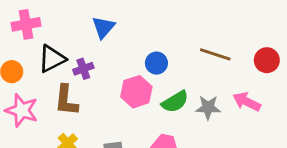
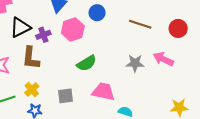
blue circle: (156, 63) -> (97, 13), moved
pink hexagon: (136, 92) -> (73, 30), moved
green semicircle: (175, 102) -> (87, 63), moved

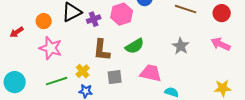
brown L-shape: (31, 58) -> (102, 50), moved
pink arrow: (163, 59) -> (221, 44), moved
gray star: (135, 63) -> (181, 46), turned 30

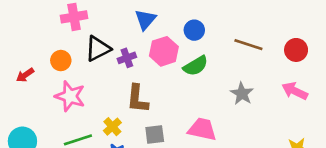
green semicircle: (135, 46) -> (196, 66), moved

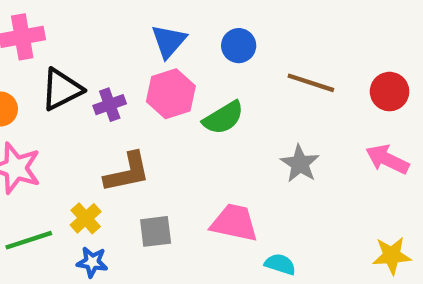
blue triangle: (145, 20) -> (169, 41), moved
blue circle: (194, 30) -> (239, 46), moved
brown L-shape: (137, 99) -> (127, 172), turned -108

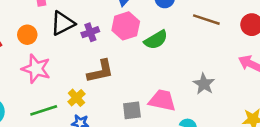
gray star: (300, 164) -> (204, 84), moved
gray square: (156, 231) -> (132, 110), moved

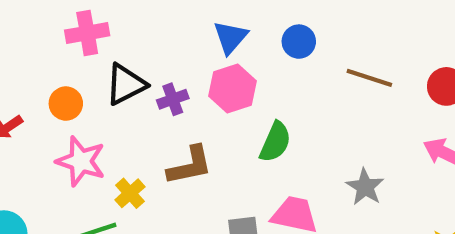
green semicircle: (156, 40) -> (275, 142), moved, turned -35
yellow cross: (76, 98) -> (130, 193), moved

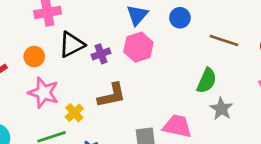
green semicircle: (275, 142) -> (207, 81), moved

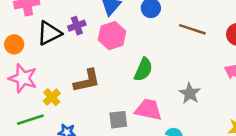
purple cross: (101, 54) -> (77, 26), moved
green semicircle: (207, 81) -> (143, 69), moved

